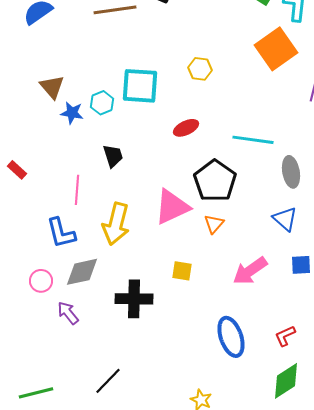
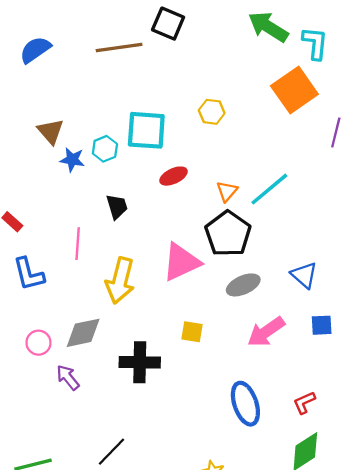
red ellipse: (186, 128) -> (174, 176), moved
cyan line: (253, 140) -> (269, 189), turned -48
gray ellipse: (291, 172) -> (243, 285), moved, turned 76
orange triangle: (214, 224) -> (227, 191), moved
blue L-shape: (61, 233) -> (29, 274), moved

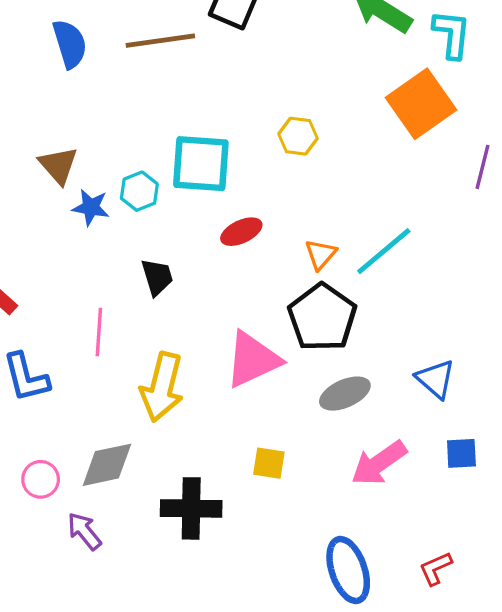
blue semicircle: (35, 50) -> (70, 44), moved, turned 108

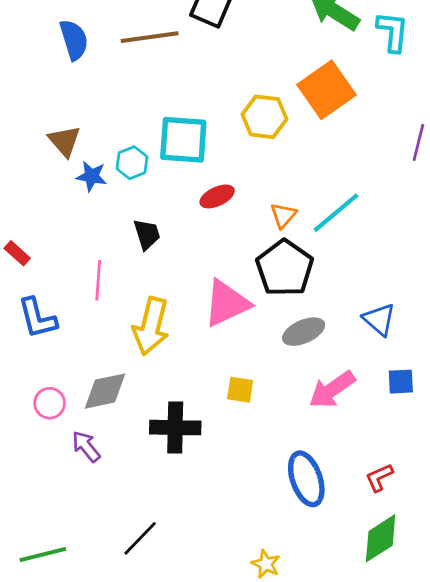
orange square: (421, 104) -> (327, 90), moved
yellow hexagon: (298, 136) -> (264, 117), size x1.4

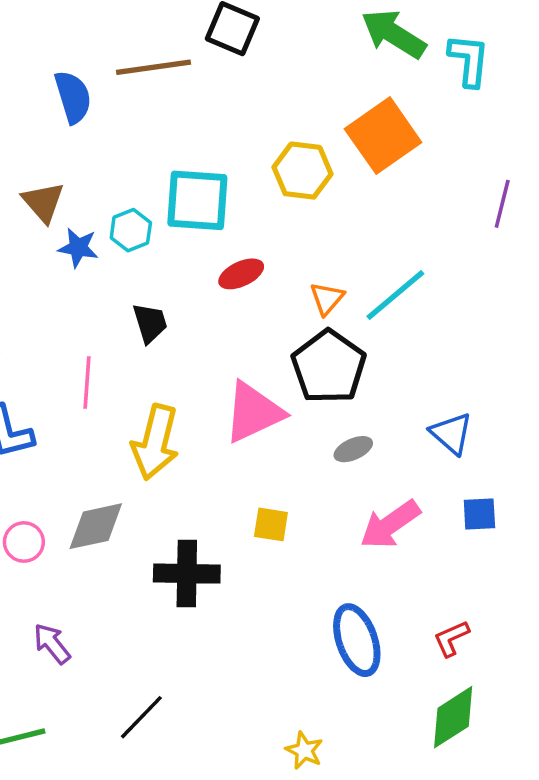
blue semicircle: (74, 40) -> (73, 97), moved
gray ellipse: (304, 332) -> (353, 449), size x0.7
purple arrow: (86, 446) -> (52, 644), moved

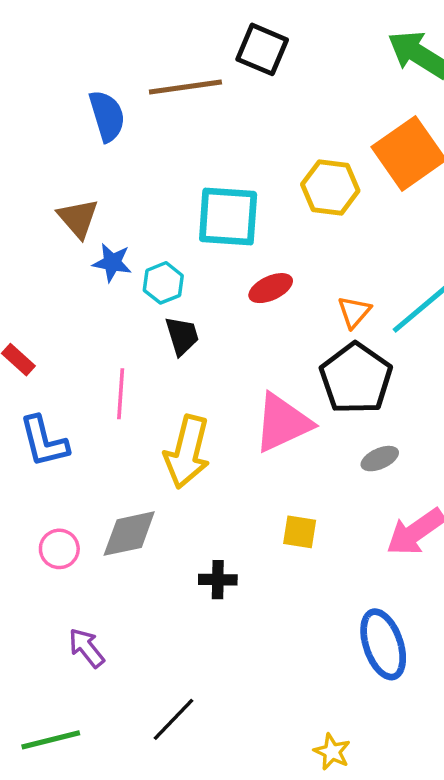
cyan hexagon: (131, 230) -> (163, 283), moved
black cross: (187, 574) -> (218, 580), size x0.6

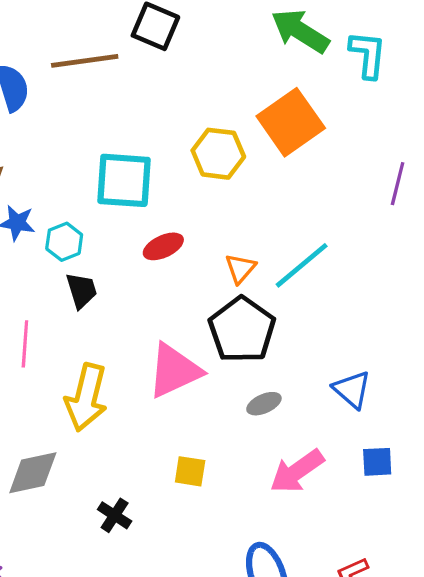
black cross: (218, 580) -> (115, 515), turned 32

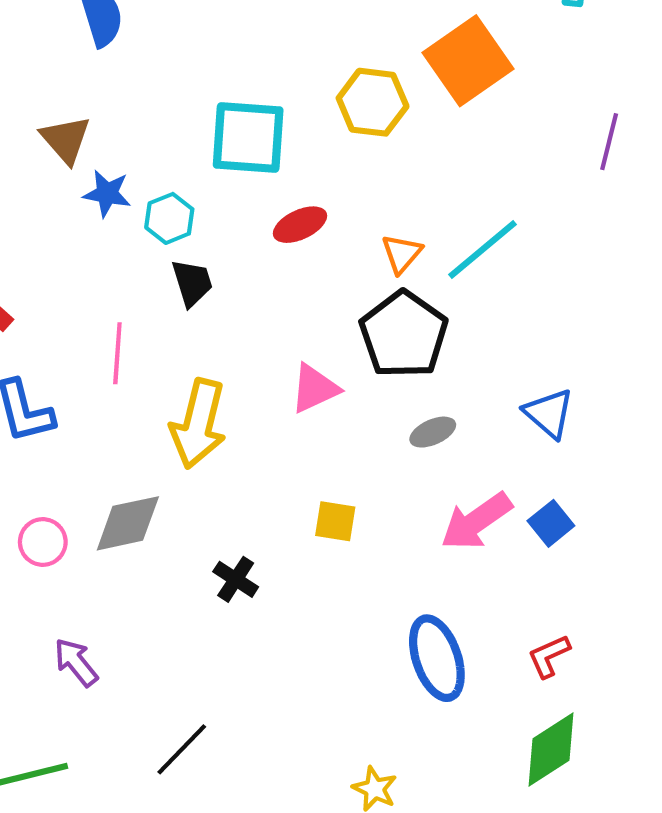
pink triangle: (174, 371) -> (315, 388), size x0.7
blue square: (377, 462) -> (551, 523), moved, turned -36

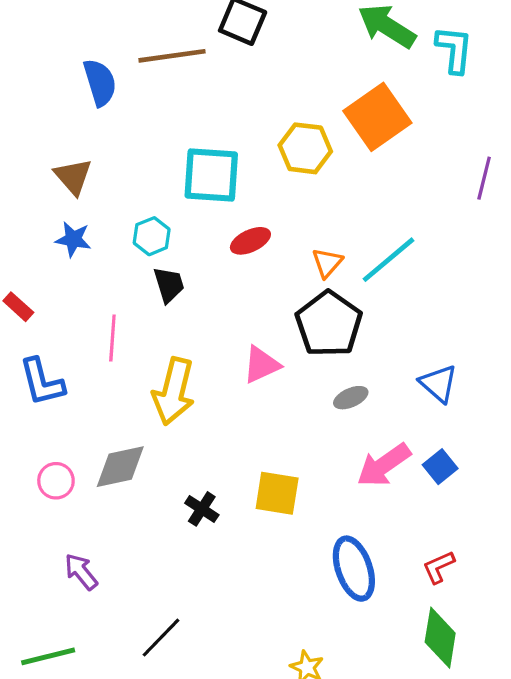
blue star: (107, 194) -> (73, 239), moved
yellow square: (335, 521) -> (277, 493), moved, size x1.4
green diamond: (551, 749) -> (440, 638), turned -48

